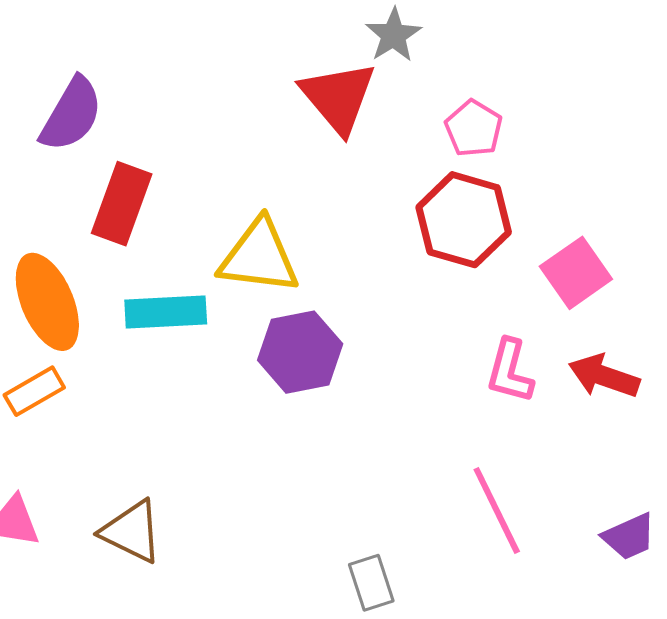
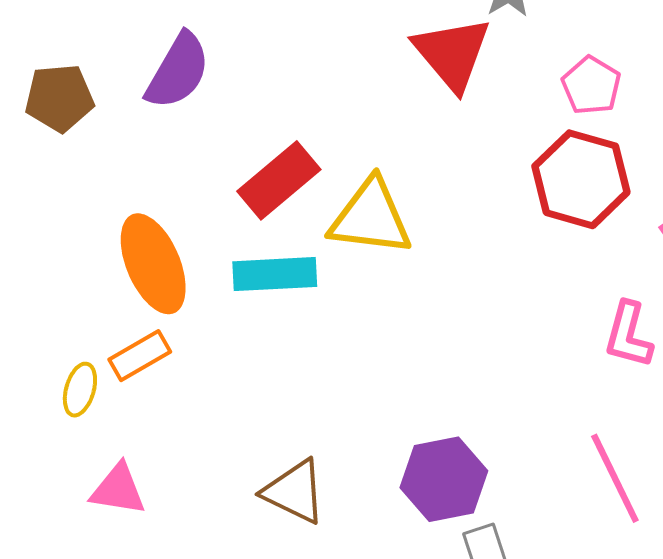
red rectangle: (122, 204) -> (279, 180), moved, turned 30
purple hexagon: (300, 352) -> (444, 479), moved
brown triangle: (132, 532) -> (294, 492), moved

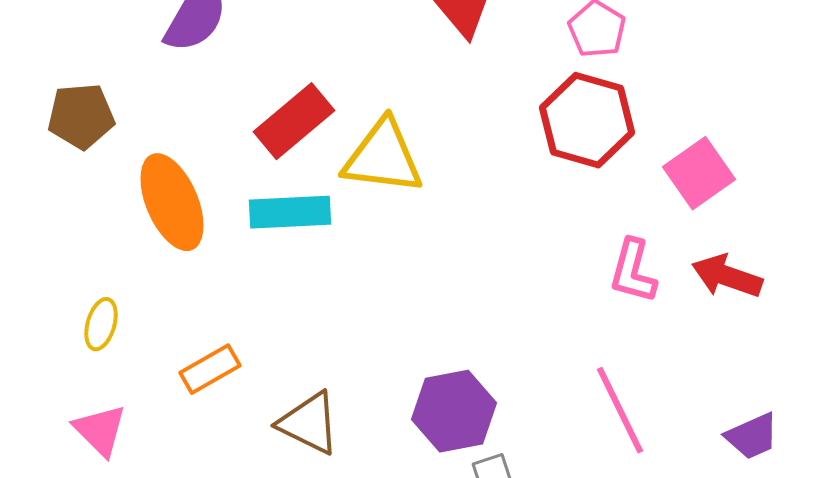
brown pentagon: (59, 98) -> (81, 116), moved
orange rectangle: (140, 356) -> (210, 369), moved
pink triangle: (118, 490) -> (100, 430), moved, turned 36

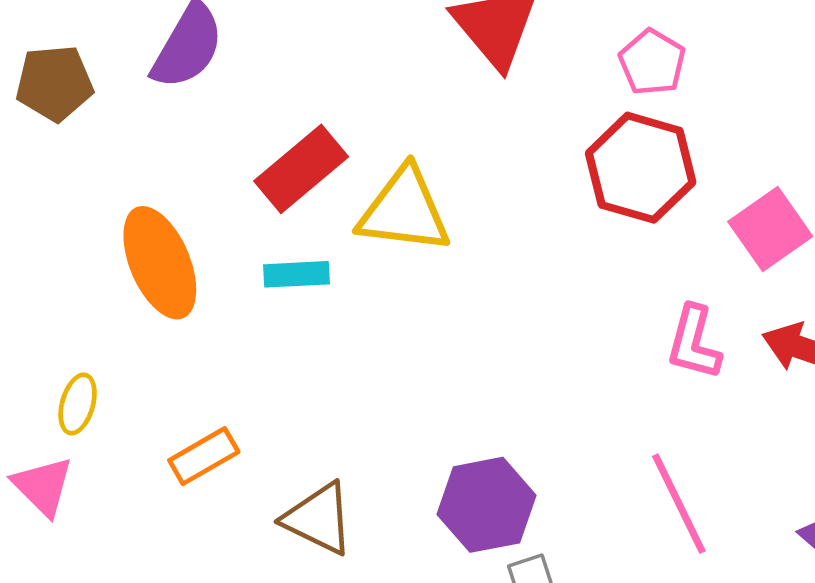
brown pentagon: (81, 116) -> (54, 83), moved
cyan rectangle: (290, 212) -> (296, 274), size x0.7
pink triangle: (100, 430) -> (43, 486), moved

